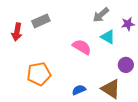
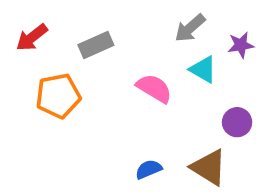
gray rectangle: (41, 21) -> (96, 45), moved
red arrow: (17, 32) -> (32, 37), moved, turned 42
orange pentagon: (39, 74) -> (58, 96), moved

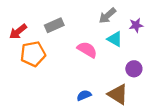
red arrow: (32, 37) -> (18, 32), moved

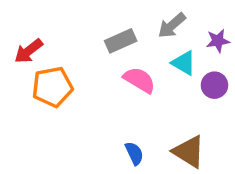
gray rectangle: (54, 25) -> (121, 41), moved
purple circle: (134, 69) -> (214, 85), moved
blue semicircle: (84, 95) -> (134, 153), turned 88

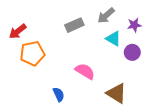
pink semicircle: (139, 80) -> (85, 71), moved
blue semicircle: (134, 153) -> (59, 94), moved

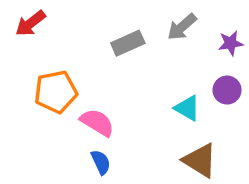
red arrow: (18, 31) -> (30, 23), moved
cyan triangle: (113, 39) -> (187, 108), moved
pink semicircle: (85, 71) -> (97, 122), moved

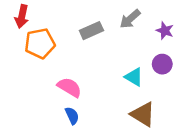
red arrow: (30, 23) -> (22, 16), turned -40
purple star: (231, 43) -> (165, 31), turned 30
orange pentagon: (56, 92) -> (40, 43), moved

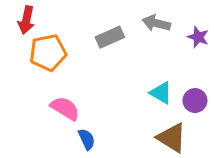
gray arrow: (130, 19) -> (156, 23), turned 55
purple circle: (162, 64) -> (195, 101), moved
pink semicircle: (69, 87) -> (65, 108), moved

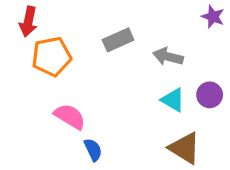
gray arrow: (156, 23) -> (168, 57), moved
purple star: (198, 37) -> (213, 17), moved
purple circle: (195, 101) -> (210, 95), moved

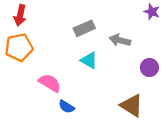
orange pentagon: (52, 57) -> (19, 47), moved
cyan triangle: (173, 100) -> (89, 60), moved
blue semicircle: (93, 150) -> (66, 107), turned 147

